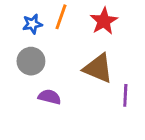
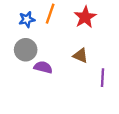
brown triangle: (98, 68) -> (80, 56), size x0.6
purple semicircle: (50, 97) -> (43, 67), moved

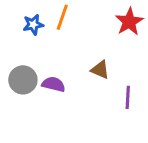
red star: (85, 17) -> (129, 22), moved
gray circle: (26, 50) -> (23, 80), moved

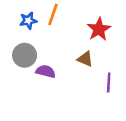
red star: (129, 22) -> (99, 29), moved
gray circle: (23, 80) -> (25, 55), moved

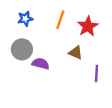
orange line: (53, 14) -> (60, 20), moved

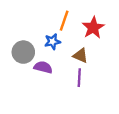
blue star: (25, 19) -> (52, 42), moved
purple line: (97, 74) -> (79, 78), moved

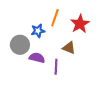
blue star: (52, 42) -> (38, 31), moved
purple line: (79, 78) -> (56, 67), moved

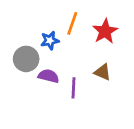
brown triangle: (69, 48) -> (102, 72), moved

